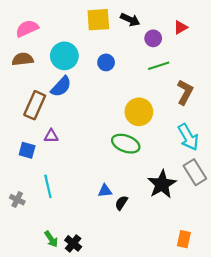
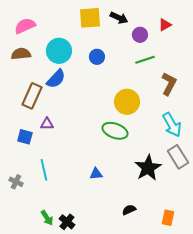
black semicircle: (121, 203) -> (129, 210), moved, turned 32

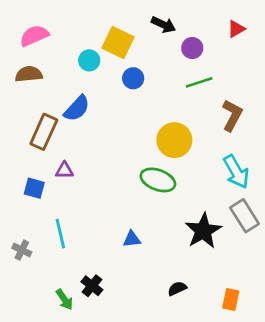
yellow square: (90, 18) -> (118, 43), moved, turned 30
red triangle: (165, 25) -> (236, 29), moved
cyan circle: (59, 51) -> (89, 60), moved, size x0.6
black cross: (67, 222) -> (92, 286), moved

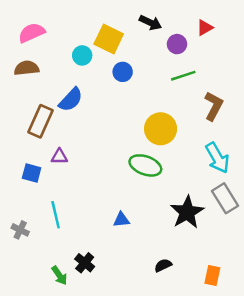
red triangle: (236, 29) -> (205, 28), moved

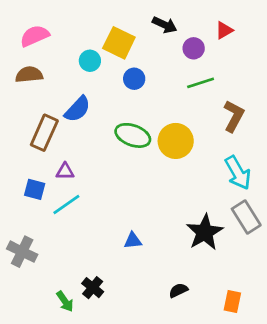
green ellipse: (145, 165) -> (133, 135), moved
cyan line: (56, 215) -> (66, 205), moved, turned 68
gray cross: (20, 230) -> (22, 252), size x1.5

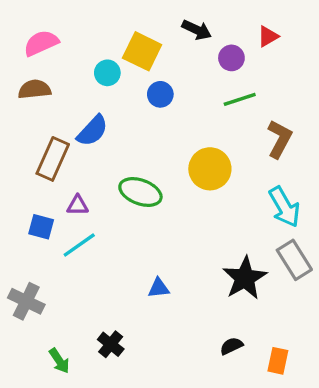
green ellipse: (133, 135) -> (140, 192), moved
black semicircle: (178, 290) -> (231, 346), moved
green arrow: (65, 301) -> (59, 361), moved

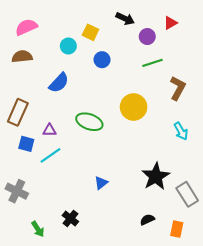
yellow square: (142, 51) -> (90, 32), size x0.7
brown rectangle: (53, 159) -> (18, 112), moved
cyan arrow: (284, 207) -> (181, 131), size x0.7
gray rectangle: (294, 260) -> (187, 194), moved
blue triangle: (159, 288) -> (101, 183), turned -32

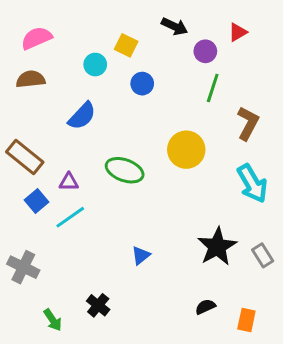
green line: (152, 63) -> (213, 88), turned -54
brown rectangle: (18, 112) -> (25, 157), turned -75
cyan arrow: (181, 131) -> (252, 183), size x1.5
blue square: (26, 144) -> (36, 201), turned 35
gray rectangle: (187, 194) -> (263, 255), moved, size x0.7

